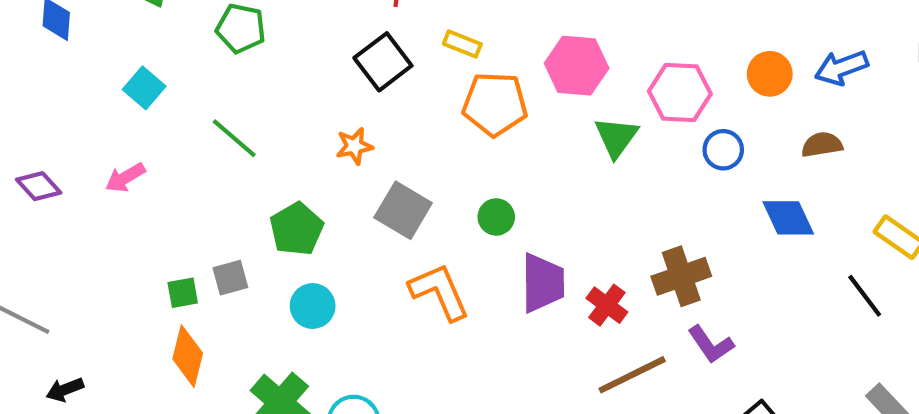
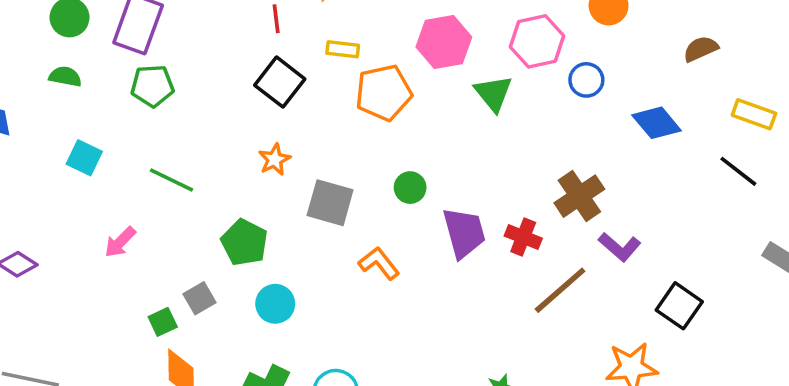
brown semicircle: (822, 145) -> (701, 49), moved
pink arrow: (125, 178) -> (120, 242), moved
orange L-shape: (439, 292) -> (379, 263), size x0.7

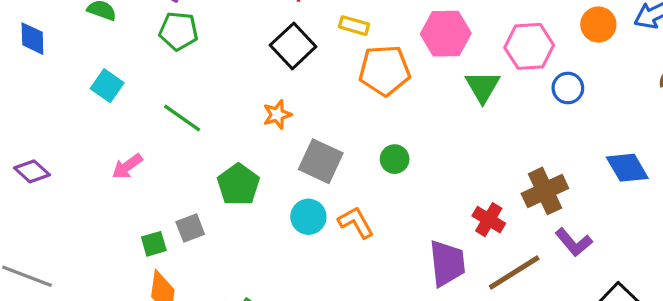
blue diamond: (657, 123) -> (627, 168), moved
purple trapezoid: (464, 233) -> (447, 263), moved
cyan circle: (275, 304) -> (308, 217), moved

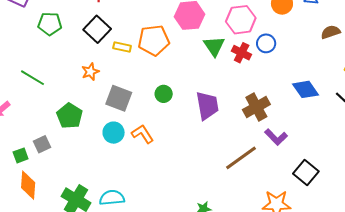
yellow rectangle: (354, 26) -> (122, 47), moved
green pentagon: (178, 31) -> (50, 24), moved
red cross: (489, 220) -> (242, 53), moved
purple trapezoid: (447, 263) -> (207, 106), moved

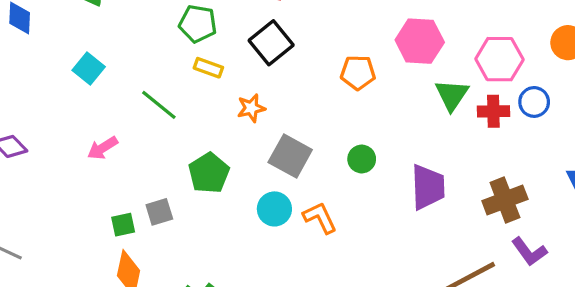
orange pentagon: (154, 40) -> (358, 73), size x0.7
yellow rectangle: (122, 47) -> (208, 68), moved
red cross: (242, 53) -> (493, 111), turned -36

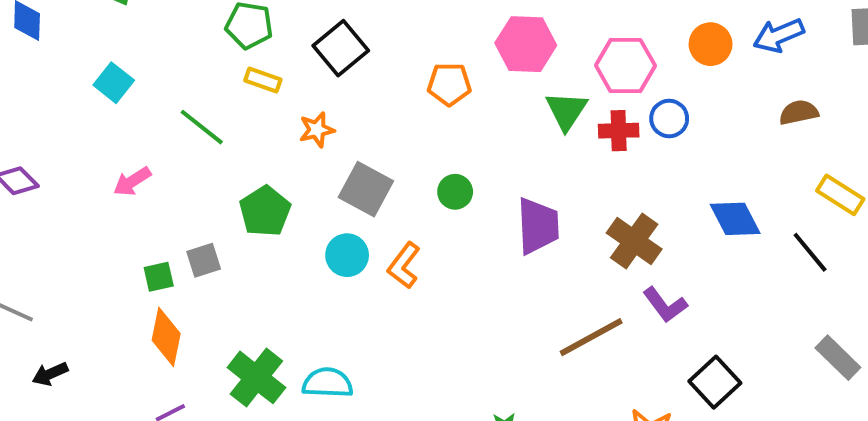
brown cross: (505, 200) -> (634, 241), turned -33
orange L-shape: (320, 218) -> (404, 265), turned -117

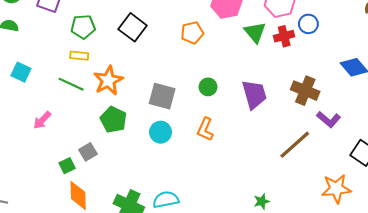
yellow rectangle: (263, 80) -> (79, 56), moved
orange star: (317, 130) -> (108, 80), moved, size x1.6
orange L-shape: (404, 265) -> (205, 129), moved

